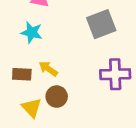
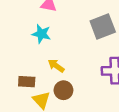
brown rectangle: (22, 74) -> (27, 82), moved

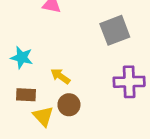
cyan star: (41, 34) -> (22, 57), moved

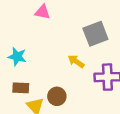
yellow arrow: (60, 76) -> (76, 61), moved

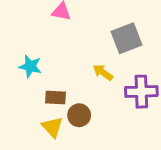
brown rectangle: (21, 88) -> (55, 97), moved

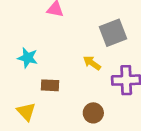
brown circle: (79, 115) -> (93, 113), moved
yellow triangle: (52, 127) -> (26, 112), moved

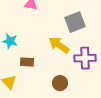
yellow arrow: (92, 63) -> (59, 45), size x1.5

